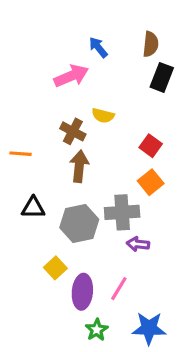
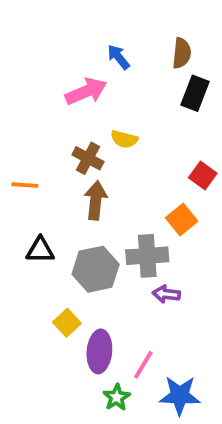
red square: (151, 146) -> (203, 176), moved
pink line: (119, 289) -> (143, 365), moved

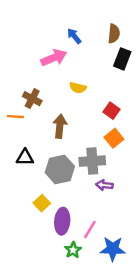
brown cross: (88, 158) -> (32, 99), moved
red square: (203, 176) -> (111, 111), moved

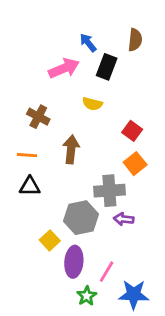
black rectangle: (122, 59) -> (107, 67), moved
orange line: (15, 117) -> (27, 155), moved
gray hexagon: (60, 169) -> (81, 218), moved

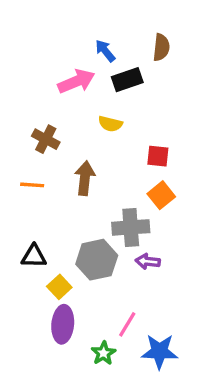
black rectangle: (107, 67) -> (127, 80), turned 50
red square: (132, 131) -> (158, 156), turned -30
black triangle: (30, 186) -> (34, 256), moved
purple ellipse: (74, 262) -> (63, 324), moved

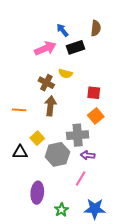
brown cross: (46, 139) -> (46, 83), moved
yellow square: (59, 287) -> (37, 138), moved
pink line: (127, 324) -> (81, 179), moved

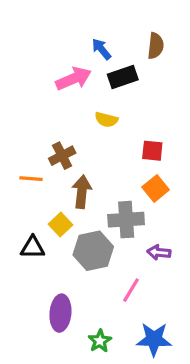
brown cross: (46, 83) -> (62, 156), moved, turned 35
brown arrow: (50, 106) -> (82, 192), moved
purple arrow: (88, 155) -> (159, 252), moved

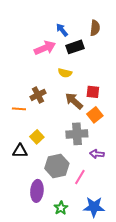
brown arrow: (82, 192) -> (74, 101), moved, turned -54
gray hexagon: (93, 251) -> (57, 166), moved

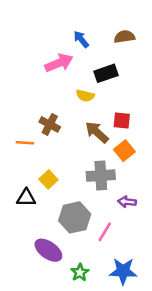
brown semicircle: (95, 28) -> (124, 37), turned -105
black rectangle: (75, 47) -> (106, 73), moved
brown cross: (38, 95) -> (50, 124), turned -35
purple ellipse: (37, 191) -> (48, 250), turned -60

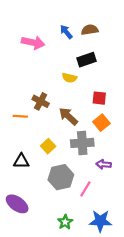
brown semicircle: (124, 37) -> (90, 30), moved
pink arrow: (59, 63) -> (33, 43), moved, turned 35
brown arrow: (97, 132) -> (68, 116), moved
yellow square: (48, 179) -> (48, 146), moved
purple ellipse: (48, 250) -> (17, 204), moved

